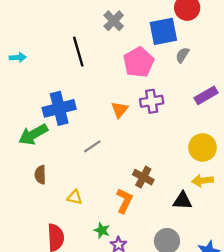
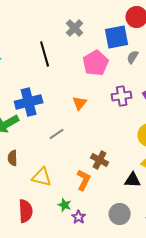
purple cross: (152, 101) -> (122, 96), moved
yellow triangle: (75, 197) -> (42, 177), size x1.5

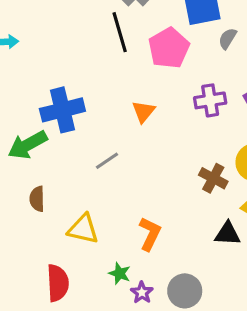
black line: (45, 54) -> (120, 32), moved
brown cross: (100, 160) -> (213, 178), moved
gray circle: (120, 214) -> (185, 291), moved

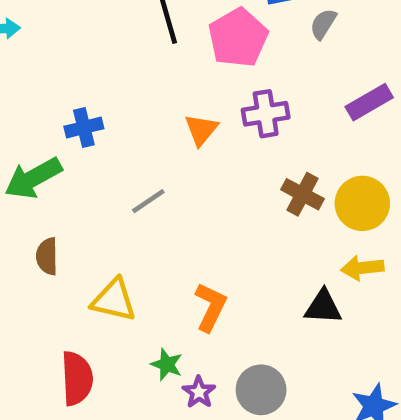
purple cross: (210, 100) -> (266, 114), moved
blue cross: (62, 110) -> (84, 127), size x0.6
brown cross: (213, 178) -> (302, 194), moved

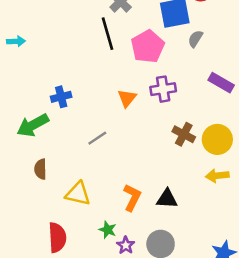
purple rectangle: (369, 102) -> (221, 83), turned 60
black triangle: (323, 307) -> (167, 199), moved

